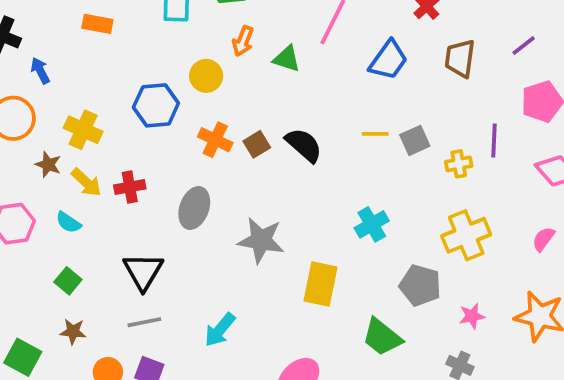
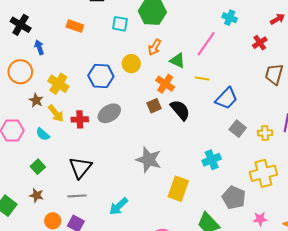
blue trapezoid: (388, 60) -> (226, 98), moved
yellow line: (375, 134) -> (202, 78), moved
orange cross: (215, 140) -> (165, 84), moved
gray square: (415, 140) -> (238, 129), moved, turned -35
gray ellipse: (194, 208) -> (109, 113), moved, turned 30

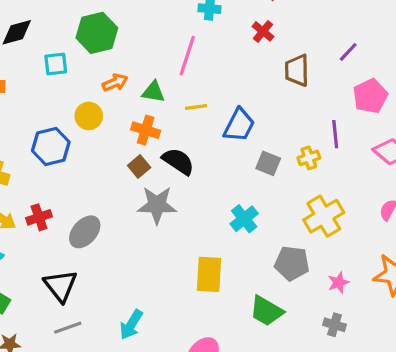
orange arrow: (155, 47) -> (115, 83), turned -126
gray ellipse: (109, 113) -> (85, 232), moved
gray star: (149, 160) -> (157, 205), moved

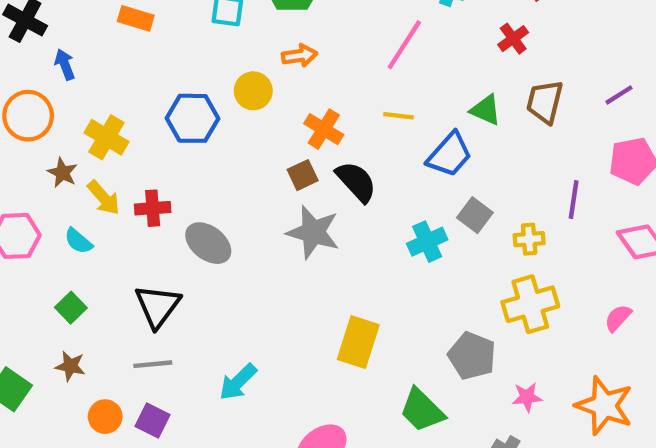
green triangle: (153, 92) -> (486, 110), moved
yellow cross: (309, 158) -> (529, 239), moved
cyan cross: (244, 219) -> (427, 242), moved
gray ellipse: (85, 232) -> (208, 243), turned 72

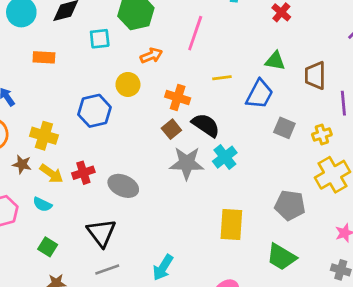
pink line: (404, 45) -> (195, 33), moved
brown trapezoid: (545, 102) -> (315, 75), moved
cyan cross: (427, 242) -> (225, 157), moved
gray pentagon: (472, 356) -> (290, 205), moved

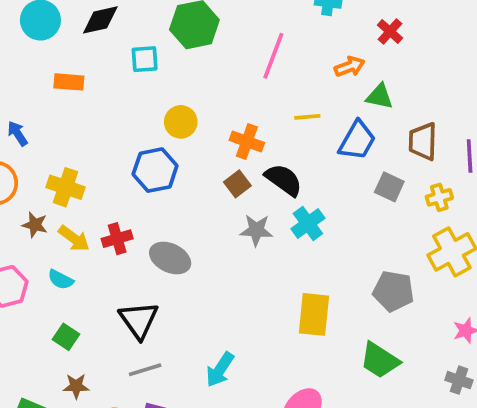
orange arrow: (151, 56) -> (350, 67), moved
brown trapezoid: (315, 75) -> (423, 141), moved
blue hexagon: (94, 111) -> (155, 170), moved
gray star: (187, 163) -> (256, 230), size x0.7

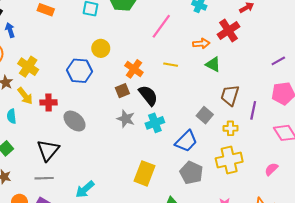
red cross: (390, 31) -> (229, 30), size x1.5
blue trapezoid: (357, 140) -> (186, 141), moved
cyan semicircle: (61, 280) -> (12, 116), turned 40

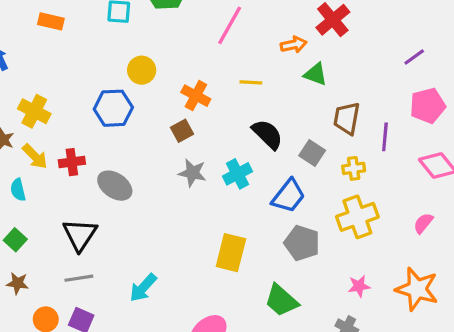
black semicircle: (148, 95) -> (267, 134), moved

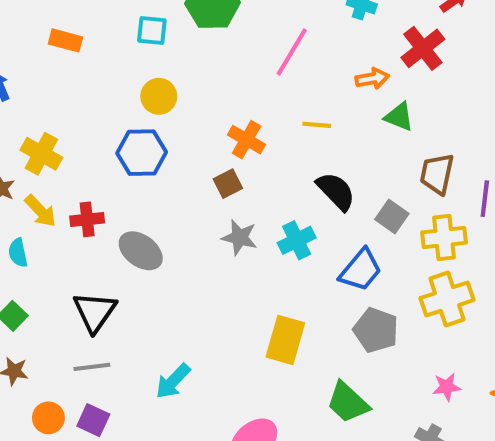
yellow circle: (142, 70) -> (159, 96), moved
yellow cross: (354, 168) -> (444, 238), size x1.5

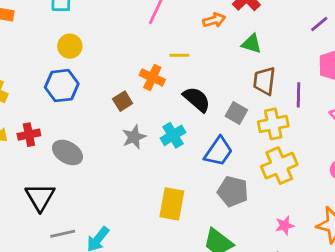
green triangle: (399, 117) -> (252, 44), moved
orange cross: (247, 140) -> (152, 77), moved
gray star: (240, 237) -> (134, 137), turned -30
gray line: (92, 367) -> (63, 234), moved

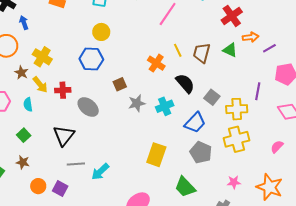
orange arrow: (214, 20) -> (251, 37), moved
purple line: (319, 24) -> (269, 48), moved
yellow line: (179, 55) -> (178, 50), turned 56
brown trapezoid: (264, 81) -> (202, 53), moved
brown square: (123, 101) -> (120, 84), moved

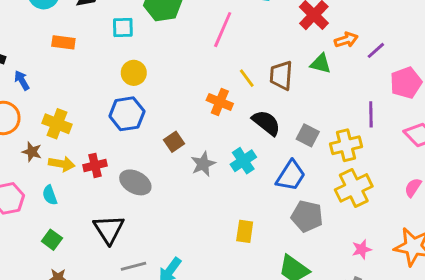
yellow arrow: (40, 85) -> (62, 164), turned -30
yellow rectangle: (156, 155) -> (245, 231), size x0.7

